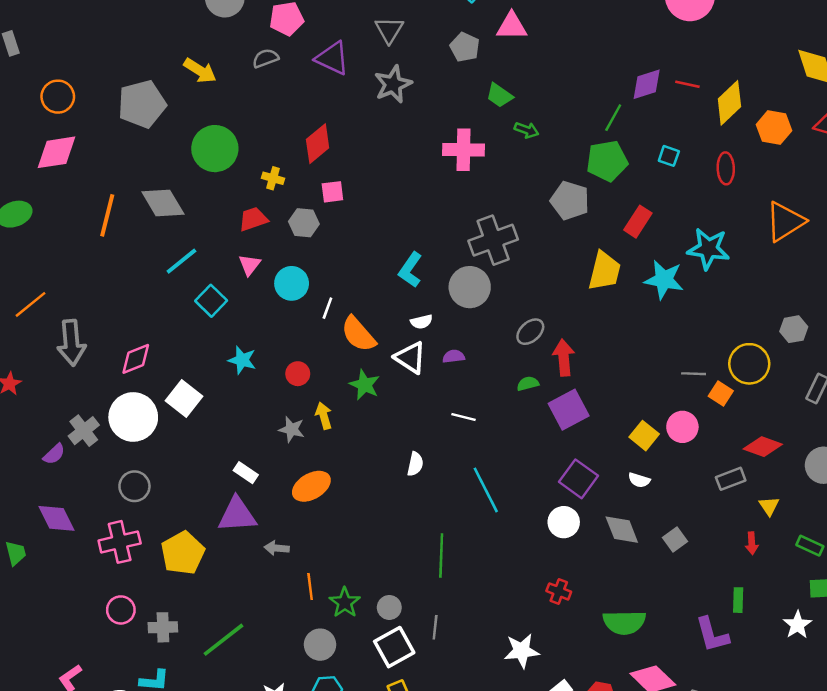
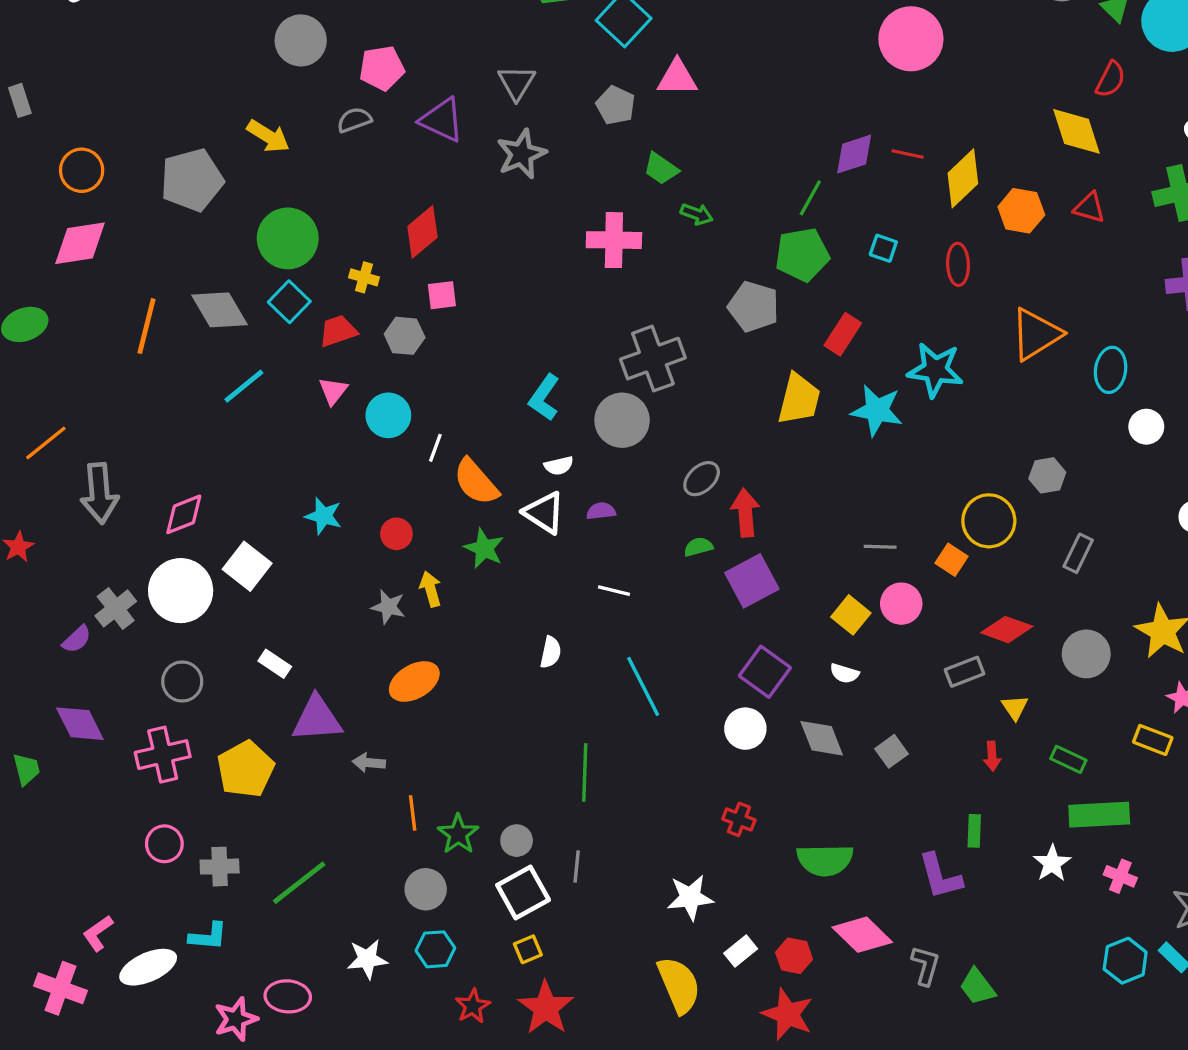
cyan square: (211, 301) -> (289, 302), moved
gray line: (694, 374) -> (880, 547), moved
white rectangle: (246, 473) -> (275, 664), moved

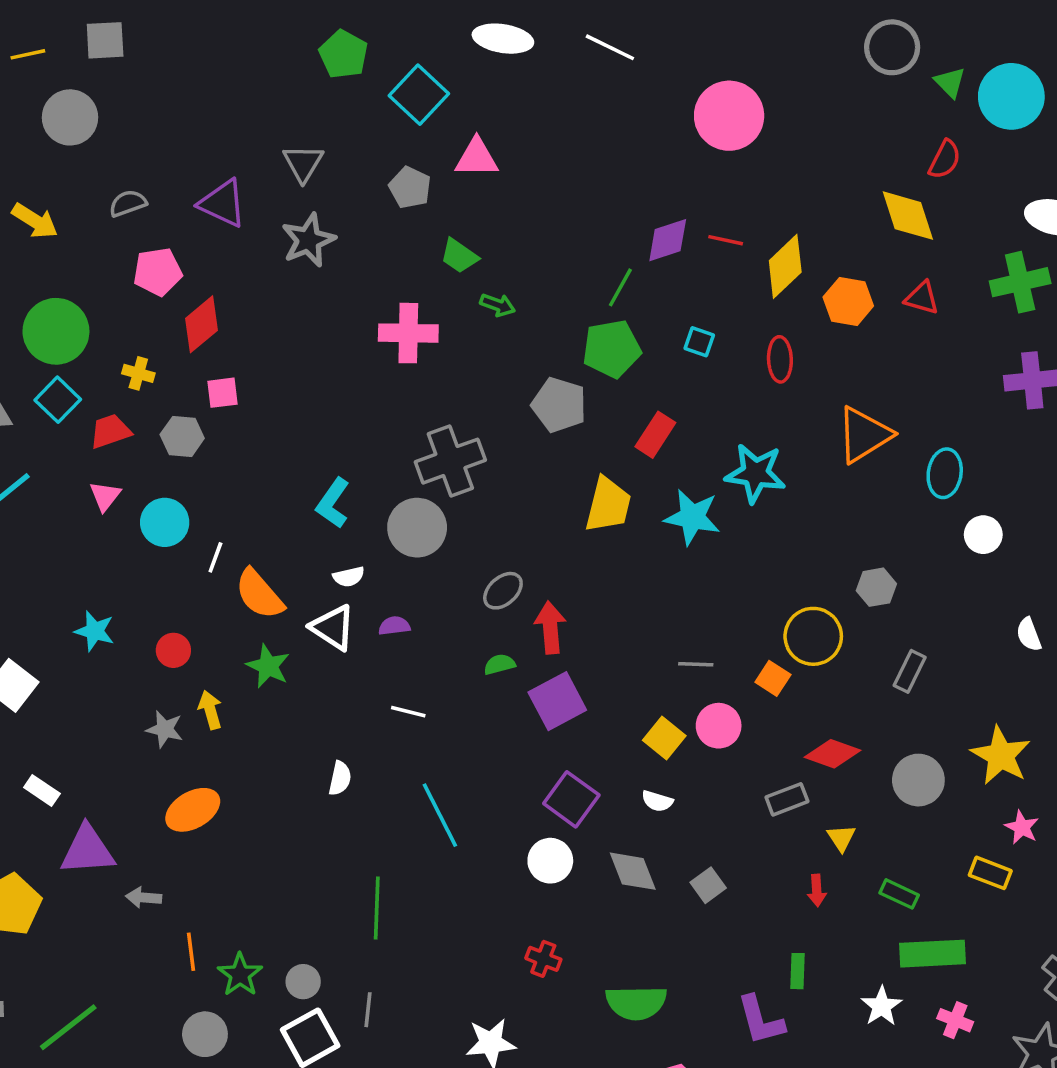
pink pentagon: (382, 68) -> (158, 272), moved

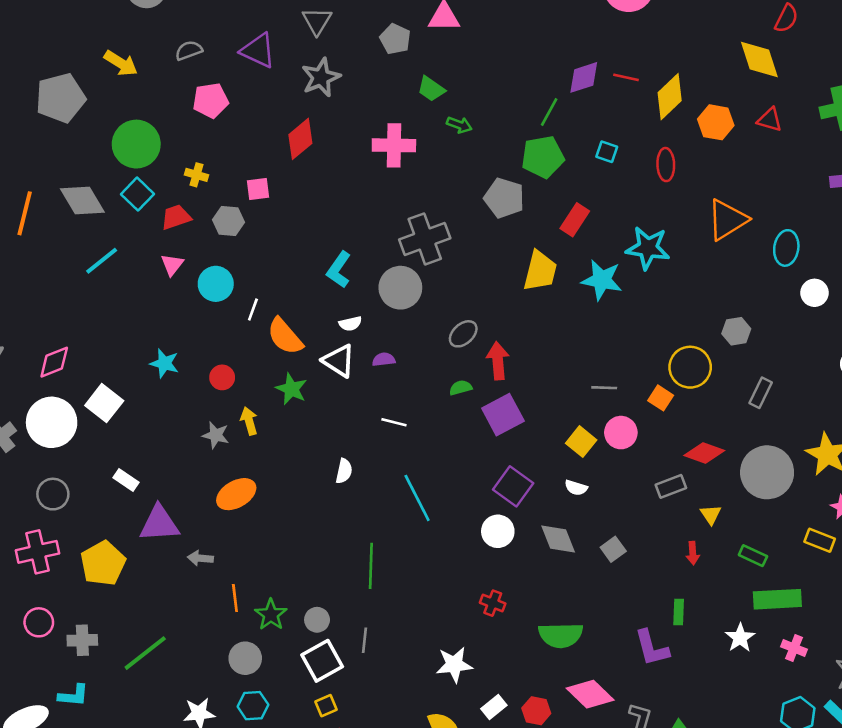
red diamond: (201, 324) -> (300, 139), moved
gray circle: (918, 780) -> (767, 472), size x1.4

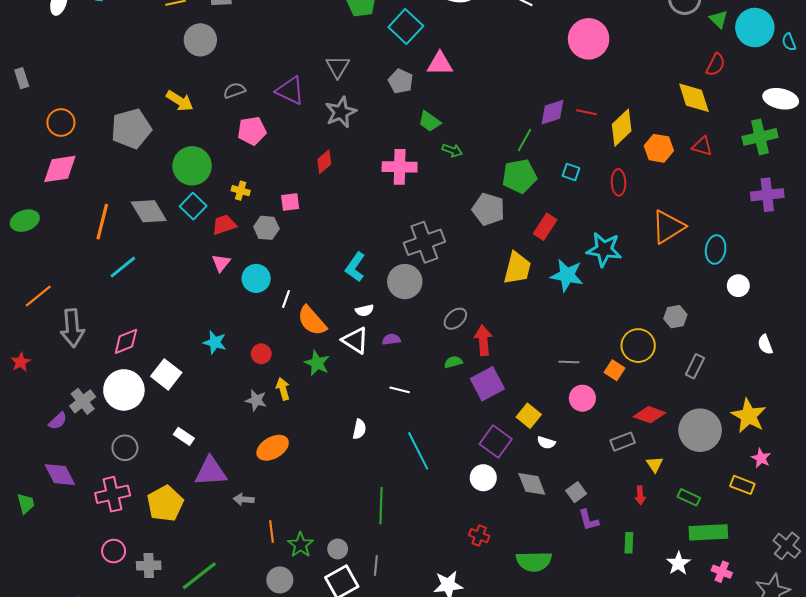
red diamond: (300, 139) -> (324, 162), size x0.7
cyan line: (102, 261) -> (123, 267), moved
yellow square: (581, 442) -> (529, 416), moved
purple L-shape: (652, 648) -> (589, 520), moved, size x0.7

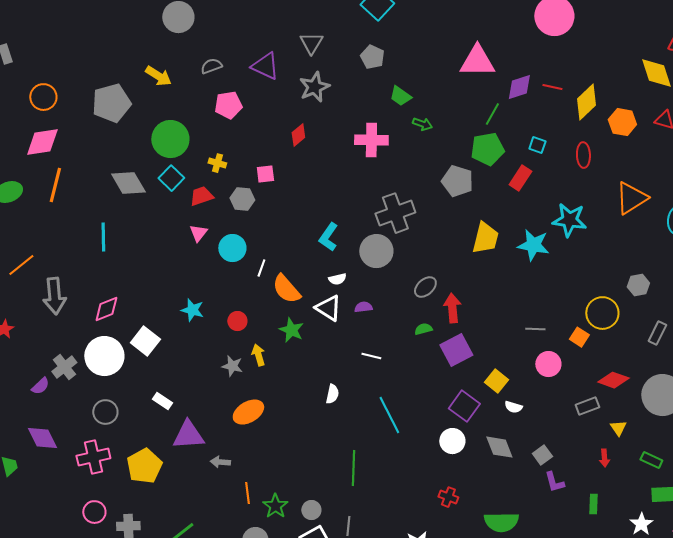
pink triangle: (440, 64) -> (477, 61), moved, size x1.4
orange line: (102, 222) -> (55, 185), moved
red rectangle: (545, 227) -> (520, 178), moved
cyan line: (123, 267) -> (103, 237), turned -52

